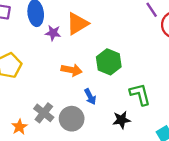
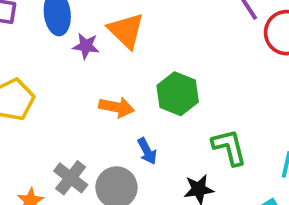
orange triangle: (77, 24) -> (126, 31), turned -45

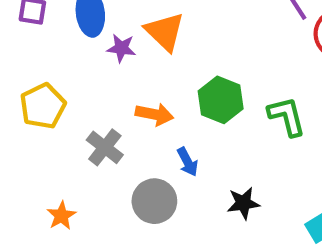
green L-shape: (229, 147) -> (287, 116), moved
gray cross: (71, 178) -> (105, 147), moved

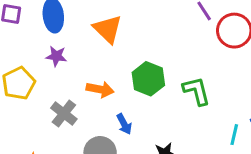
purple star: (121, 48) -> (56, 56), moved

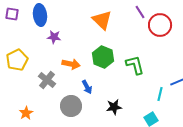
orange triangle: (108, 29) -> (102, 20), moved
purple star: (56, 56) -> (54, 37), moved

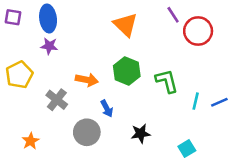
purple star: (54, 37) -> (49, 46), moved
cyan line: (160, 94) -> (196, 101), moved

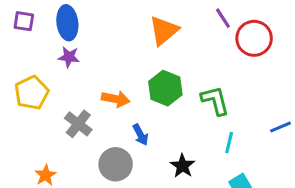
orange triangle: (126, 25) -> (164, 31), turned 36
cyan line: (196, 101) -> (229, 143), moved
black star: (141, 134) -> (182, 166), turned -30

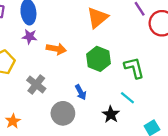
orange arrow: (116, 99) -> (56, 49), moved
cyan line: (229, 143) -> (127, 98), moved, turned -64

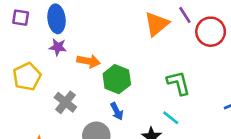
orange triangle: (97, 18) -> (157, 24), moved
green hexagon: (99, 59) -> (117, 79), moved

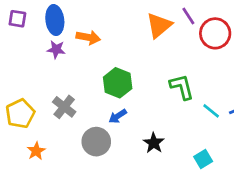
orange arrow: (89, 61) -> (88, 37), moved
yellow pentagon: (27, 77) -> (20, 114), moved
blue arrow: (117, 111) -> (118, 116), turned 84
cyan line: (171, 118) -> (211, 111), moved

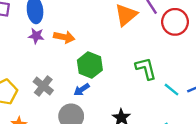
orange arrow: (88, 37) -> (64, 37), moved
blue arrow: (118, 116) -> (82, 90), moved

